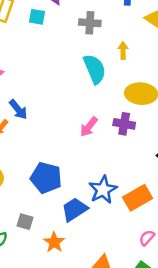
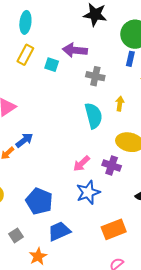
blue arrow: (18, 109) -> (24, 140), turned -96
blue star: (103, 190) -> (88, 192), moved
gray square: (25, 222) -> (16, 235), turned 32

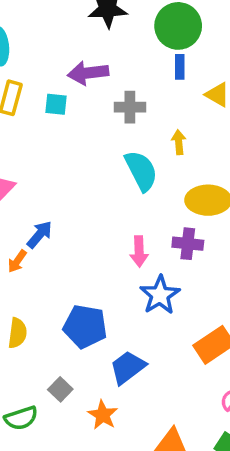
pink arrow: (82, 164) -> (139, 251), turned -36

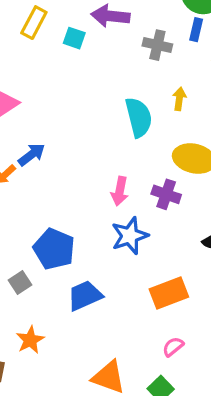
gray cross: (130, 107) -> (157, 45), moved
gray square: (60, 389) -> (20, 282), moved
orange star: (103, 415) -> (30, 340), moved

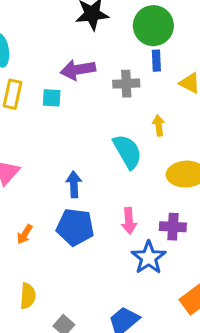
blue arrow: (32, 155) -> (74, 184), moved, turned -40
purple cross: (166, 194) -> (173, 227), moved
blue pentagon: (54, 249) -> (75, 227), moved

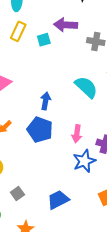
cyan square: (52, 98) -> (44, 40), turned -32
cyan semicircle: (127, 152) -> (86, 87), turned -30

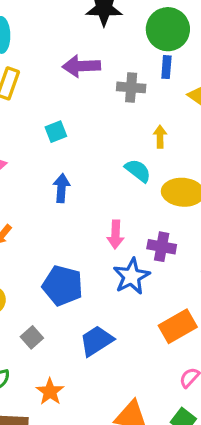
cyan square: (44, 40) -> (56, 132), moved
cyan semicircle: (86, 87) -> (138, 171), moved, size x0.7
blue pentagon: (40, 130) -> (63, 286), moved

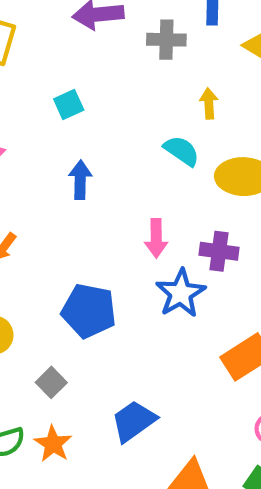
blue trapezoid: (97, 341) -> (134, 421), moved
orange star: (50, 392) -> (53, 444), moved

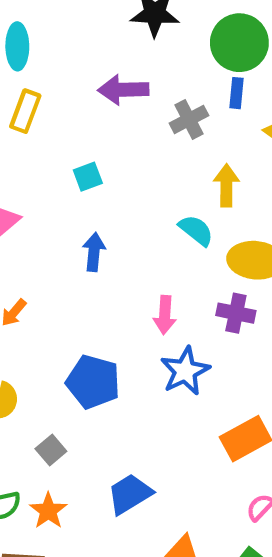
gray cross: (166, 40) -> (189, 119), turned -33
yellow arrow: (209, 103) -> (226, 186), size x1.4
purple cross: (219, 251) -> (236, 313), moved

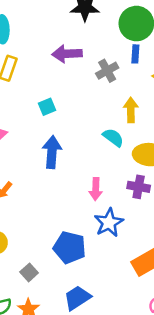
blue arrow: (94, 252) -> (52, 152), size x1.4
blue pentagon: (93, 382) -> (70, 247), moved

